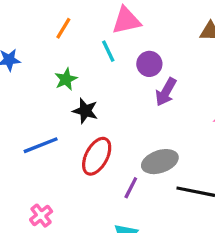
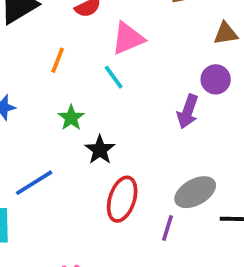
purple circle: (149, 64) -> (216, 79), moved
black star: (85, 111) -> (100, 150), turned 30
blue line: (41, 145) -> (34, 183), moved

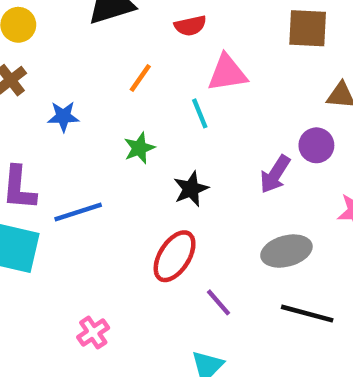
black star: (100, 150) -> (191, 189), moved
gray ellipse: (195, 192) -> (286, 251), moved
purple line: (168, 228) -> (218, 302), turned -72

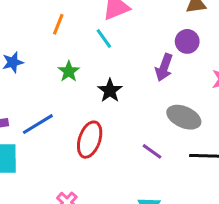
gray ellipse: (286, 251) -> (184, 117), turned 52
red ellipse: (175, 256) -> (90, 140), moved
purple line: (218, 302) -> (152, 151), moved

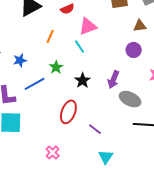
purple arrow: (164, 67) -> (113, 80), moved
blue line: (38, 124) -> (35, 84), moved
purple line: (152, 151) -> (95, 129), moved

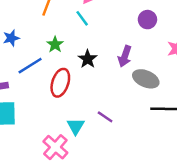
red ellipse: (68, 112) -> (60, 83), moved
pink cross: (53, 152) -> (55, 147), size x1.5
cyan triangle: (106, 157) -> (76, 126), moved

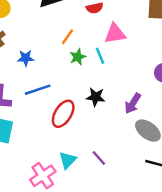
green star: (55, 44) -> (78, 57), moved
black star: (88, 59) -> (96, 97), turned 30

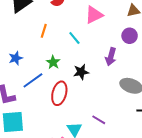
pink triangle: (115, 34) -> (94, 15), moved
green star: (78, 57) -> (53, 62), moved
purple arrow: (133, 103) -> (111, 57), moved

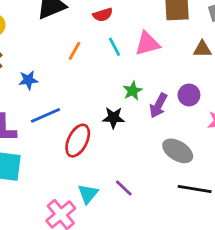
purple circle: (130, 36) -> (189, 95), moved
cyan line: (74, 38) -> (115, 47), moved
green star: (53, 62) -> (133, 91), moved

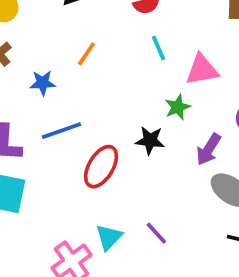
pink triangle: (147, 44) -> (202, 70), moved
orange line: (74, 51) -> (86, 54), moved
purple arrow: (158, 105) -> (209, 149), moved

